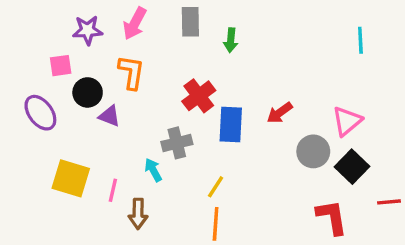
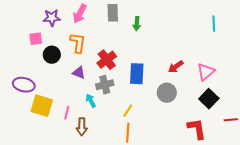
red cross: (199, 96) -> (107, 60), moved
purple ellipse: (40, 113) -> (24, 85), moved, turned -40
red arrow: (280, 113) -> (176, 67), moved
purple triangle: (109, 116) -> (79, 73), moved
gray circle: (313, 151) -> (167, 93), moved

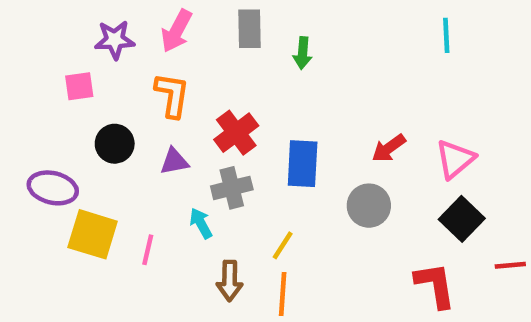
cyan line: (214, 24) -> (446, 35), moved
black circle: (52, 55) -> (115, 144), moved
purple triangle: (79, 73) -> (174, 161), turned -32
brown arrow: (82, 127) -> (230, 281), moved

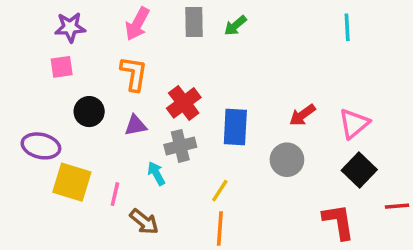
purple star: (115, 40) -> (70, 27), moved
green arrow: (303, 53) -> (235, 26), moved, turned 45
brown arrow: (230, 281) -> (144, 222), moved, turned -52

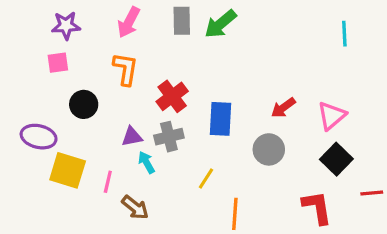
green arrow: (235, 26) -> (220, 24), size x1.5
cyan line: (347, 27) -> (344, 34), moved
purple triangle: (136, 125) -> (132, 137), moved
orange line: (220, 229) -> (235, 214), moved

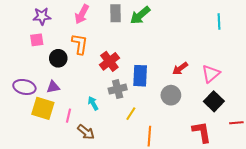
black circle: (84, 104) -> (58, 58), moved
purple triangle: (132, 137) -> (53, 87), moved
gray cross: (169, 137) -> (118, 89), moved

